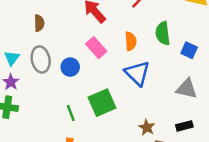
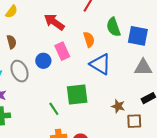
pink rectangle: (96, 48) -> (62, 51), turned 30
blue square: (189, 50) -> (138, 36), size x1.5
blue circle: (70, 67) -> (43, 61), moved
green square: (102, 103) -> (77, 95), turned 30

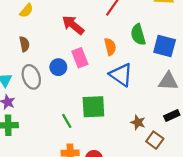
brown square: (134, 121) -> (155, 140), turned 35

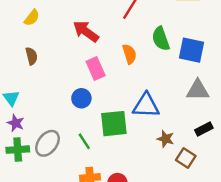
blue circle: (58, 67) -> (81, 98), moved
blue triangle: (121, 75) -> (146, 106), moved, turned -30
gray ellipse: (31, 77) -> (47, 143), moved, turned 60

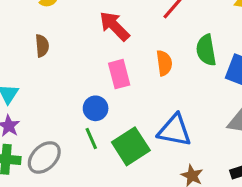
green square: (114, 124) -> (131, 146), turned -36
green line: (84, 141) -> (91, 138), moved

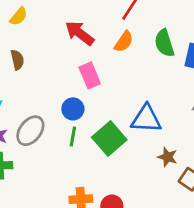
orange semicircle: (164, 63) -> (124, 42), moved, turned 50
green line: (91, 138) -> (73, 136), turned 42
gray ellipse: (44, 157) -> (30, 131), moved

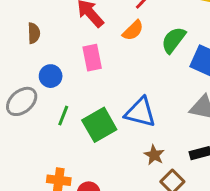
green semicircle: (164, 43) -> (173, 40), turned 44
brown semicircle: (17, 60) -> (34, 33), moved
blue circle: (73, 109) -> (51, 76), moved

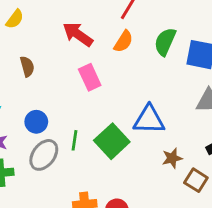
blue circle: (51, 76) -> (36, 122), moved
gray ellipse: (22, 101) -> (44, 155), moved
brown star: (154, 155) -> (172, 158), turned -30

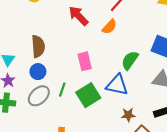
green semicircle: (165, 42) -> (130, 60), moved
brown semicircle: (27, 66) -> (38, 46), moved, size x1.5
pink rectangle: (90, 77) -> (85, 61), moved

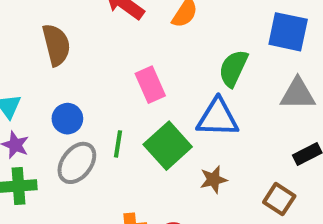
brown semicircle: (38, 46) -> (56, 45), moved
brown star: (128, 115) -> (213, 180), moved

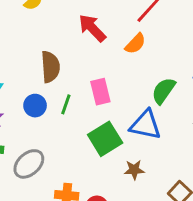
brown semicircle: (56, 45) -> (50, 67), moved
green line: (118, 144) -> (66, 104), moved
gray ellipse: (77, 163) -> (29, 164), moved

